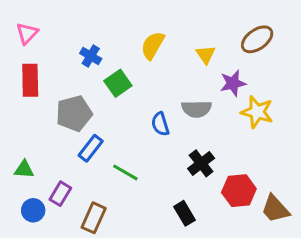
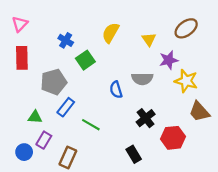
green triangle: (24, 169) -> (35, 117), moved
brown trapezoid: (275, 209) -> (199, 112), moved

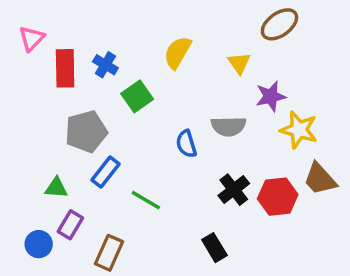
brown ellipse: (186, 28) -> (279, 24), moved
red rectangle: (22, 58) -> (65, 68), moved
red hexagon: (173, 138) -> (278, 197), moved

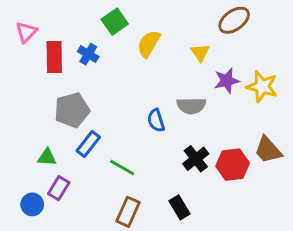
green square: (137, 96) -> (115, 22), moved
yellow star: (299, 130) -> (262, 87), moved
brown rectangle: (109, 253) -> (128, 212), moved

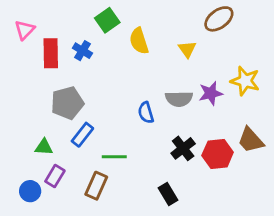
yellow semicircle: (149, 44) -> (139, 41), turned -48
purple star: (227, 81) -> (211, 93), moved
green line: (122, 168) -> (114, 157), turned -30
brown rectangle: (128, 212) -> (96, 186), moved

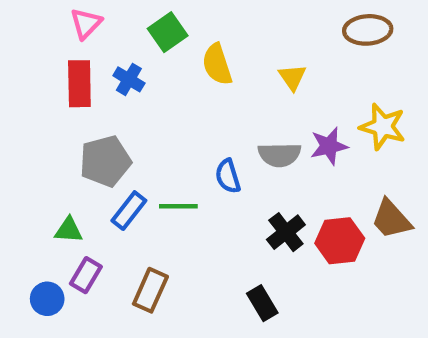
brown ellipse: (219, 19) -> (368, 30), moved, turned 32
pink triangle: (25, 30) -> (86, 23), moved
green line: (114, 157) -> (178, 206), moved

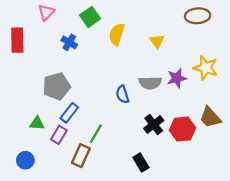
yellow semicircle: (217, 64) -> (117, 34), turned 35
red rectangle: (79, 84) -> (17, 40), moved
green line: (178, 206) -> (96, 134), moved, turned -60
purple rectangle: (86, 275) -> (59, 135), moved

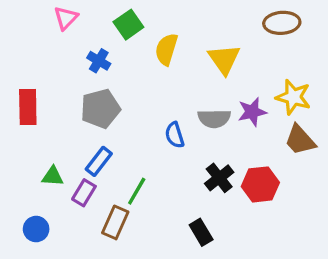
red rectangle: (17, 40) -> (28, 107), moved
yellow triangle: (157, 41) -> (224, 59), size x1.5
gray pentagon: (57, 86) -> (100, 109), moved
brown trapezoid: (210, 117) -> (300, 140), moved

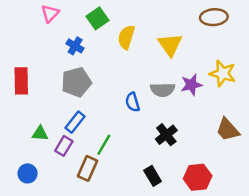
brown trapezoid: (300, 140) -> (228, 130), moved
red hexagon: (260, 184) -> (198, 177), moved

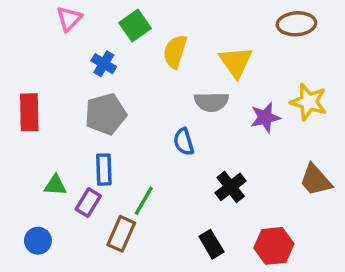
gray semicircle: (163, 90) -> (211, 102), moved
blue rectangle: (75, 122) -> (104, 170), turned -40

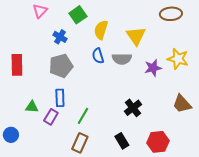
blue semicircle: (184, 142) -> (98, 56), moved
brown rectangle: (121, 234) -> (80, 143), moved
blue circle: (38, 241) -> (11, 135), moved

